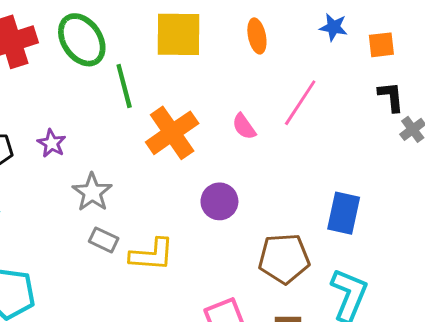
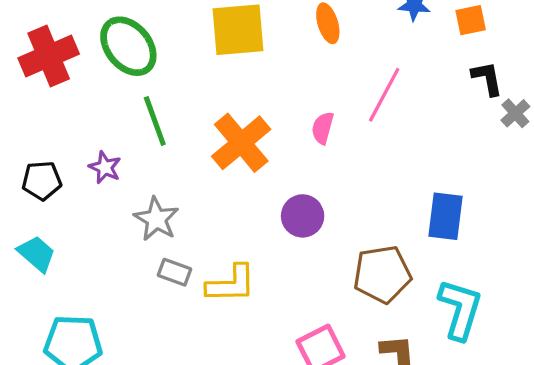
green line: (124, 86) -> (155, 121), moved
pink semicircle: (244, 127) -> (323, 128), turned 56

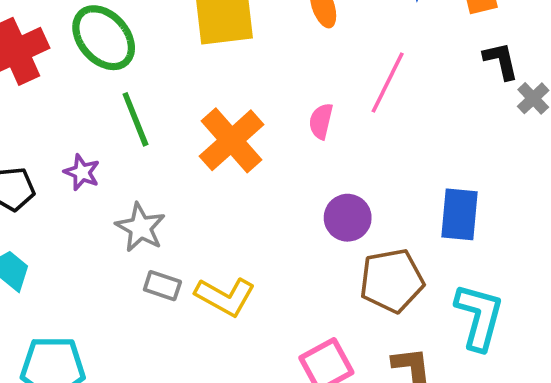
purple circle: (303, 216) -> (348, 218), moved
yellow L-shape: (231, 284) -> (225, 297), turned 32

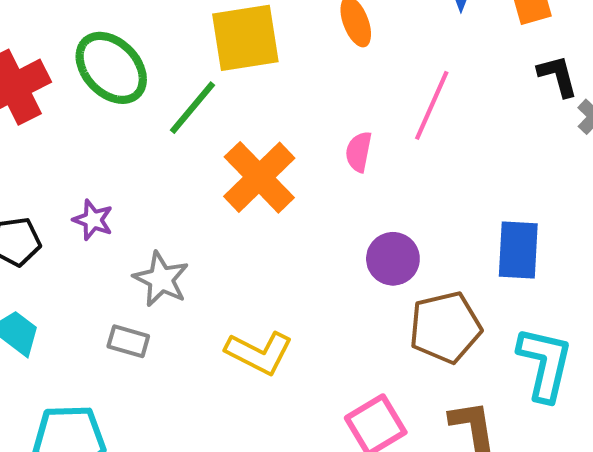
green line: (135, 119) -> (192, 108), moved, turned 64
gray rectangle: (162, 286) -> (128, 341), moved

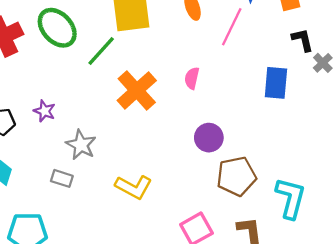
pink line: (432, 105) -> (232, 27), moved
blue rectangle: (518, 250) -> (276, 83), moved

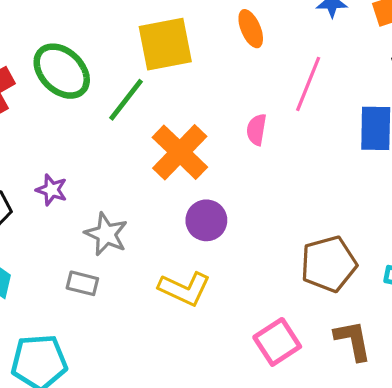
pink line: (232, 27) -> (308, 84), moved
purple circle: (209, 138) -> (206, 220), moved

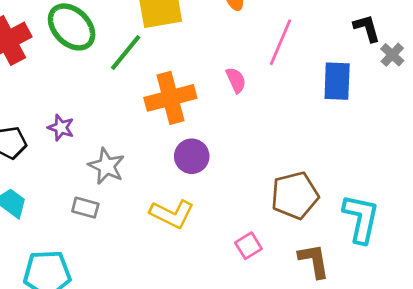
pink semicircle: (256, 130) -> (236, 80), turned 145
orange cross: (180, 152) -> (170, 98), turned 30
pink square: (277, 342) -> (248, 246), moved, size x0.7

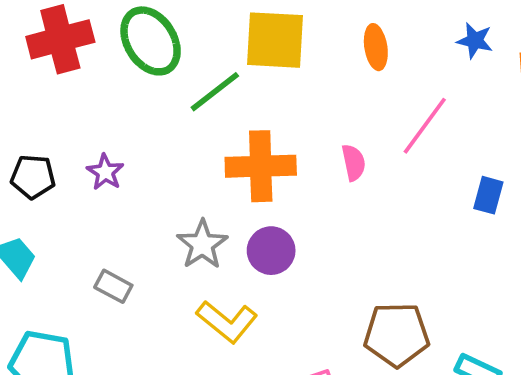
blue rectangle: (337, 81) -> (488, 195), size x0.7
gray star: (106, 166) -> (202, 244), moved

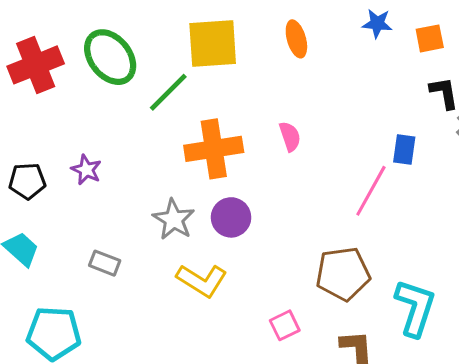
pink line: (425, 126) -> (371, 191), moved

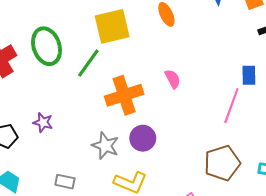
green ellipse: (110, 57) -> (46, 46), turned 30

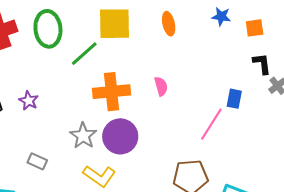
purple circle: (143, 138) -> (120, 136), size x1.4

